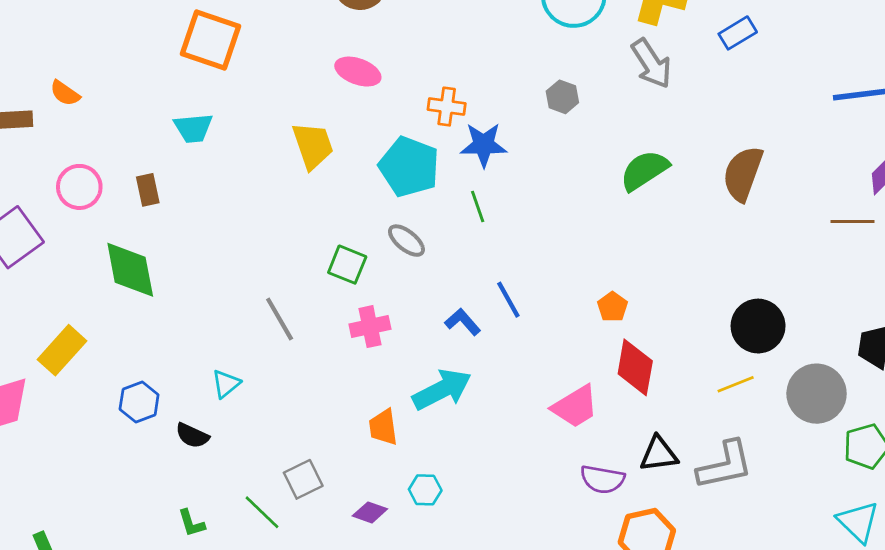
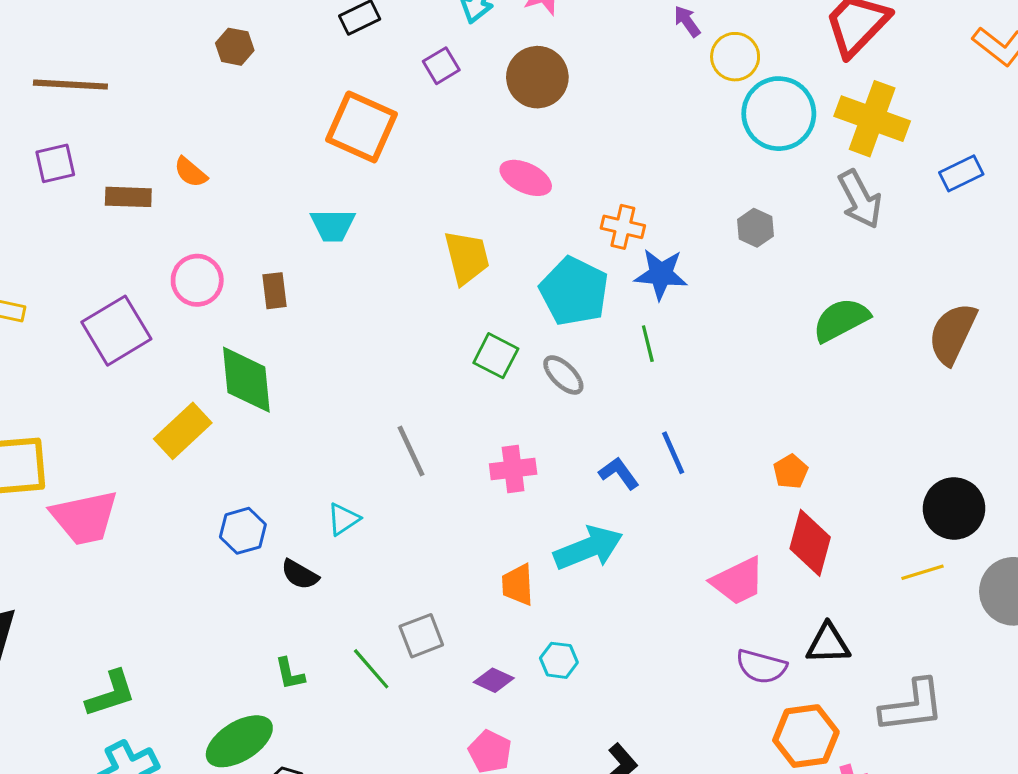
green square: (347, 265) -> (496, 356), moved
yellow rectangle: (62, 350) -> (183, 431), moved
gray L-shape: (725, 465) -> (912, 706), moved

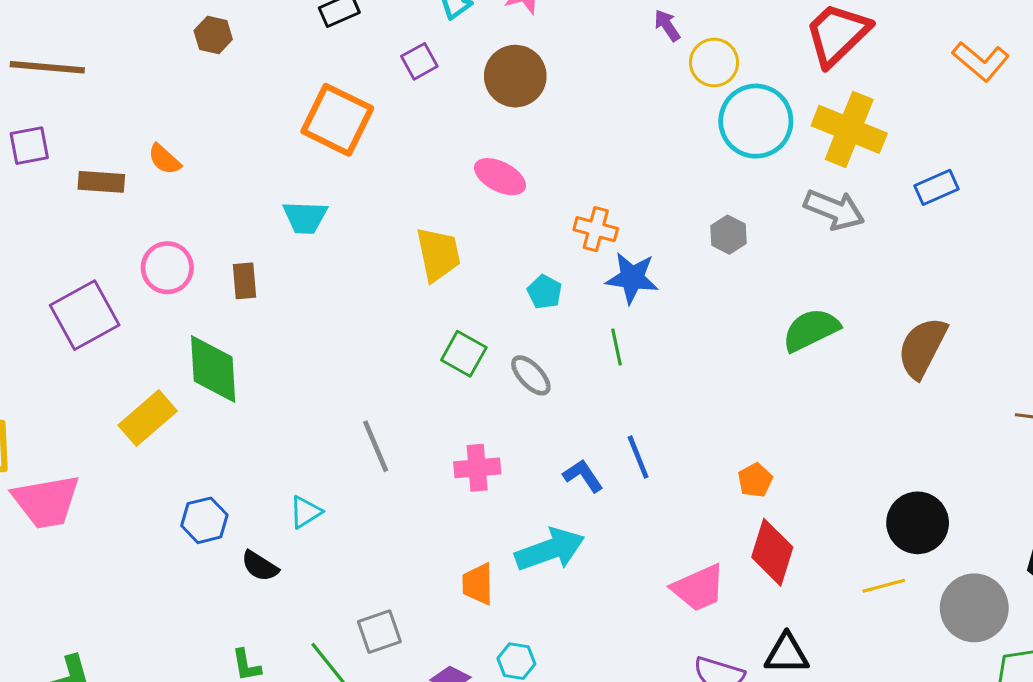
gray arrow: (860, 199) -> (834, 210), turned -42
cyan pentagon: (574, 291) -> (545, 292), size x0.5

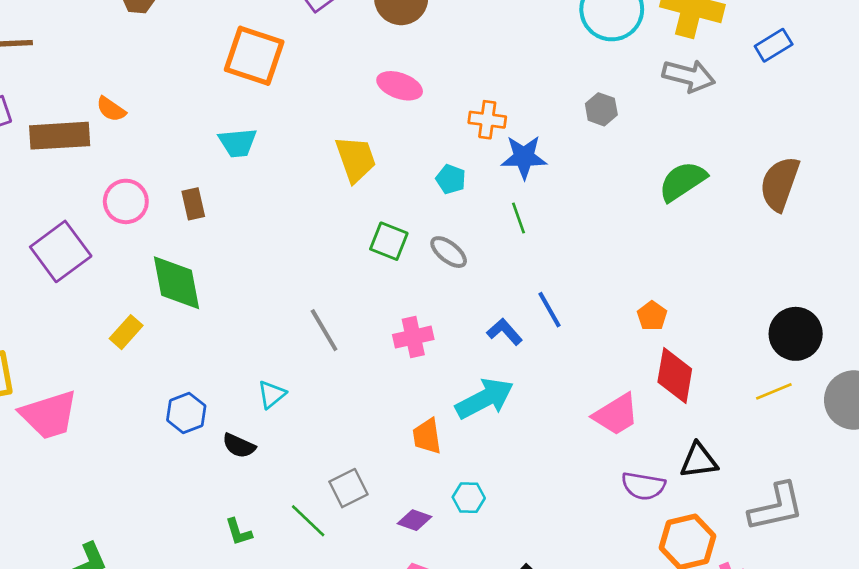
brown rectangle: (101, 182) -> (60, 136), size x1.5
yellow rectangle: (148, 418) -> (126, 332), size x0.7

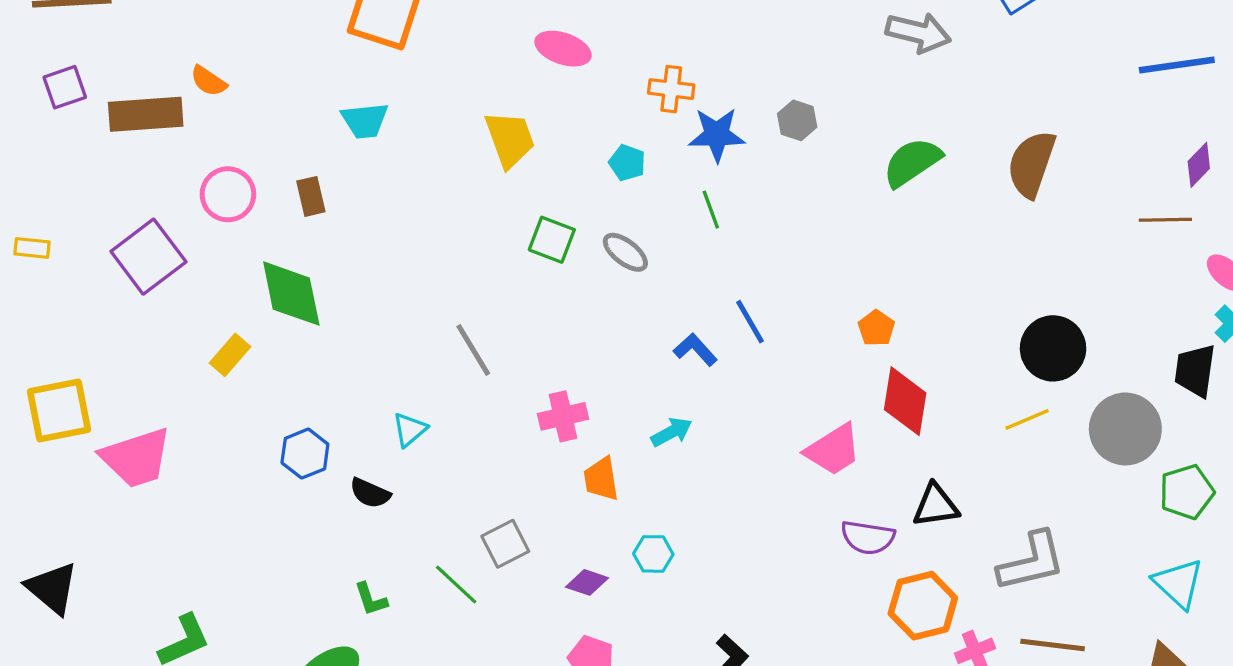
gray hexagon: (601, 109) -> (797, 120), moved
pink cross: (413, 337) -> (563, 416), moved
cyan arrow: (485, 399) -> (672, 432), size x0.6

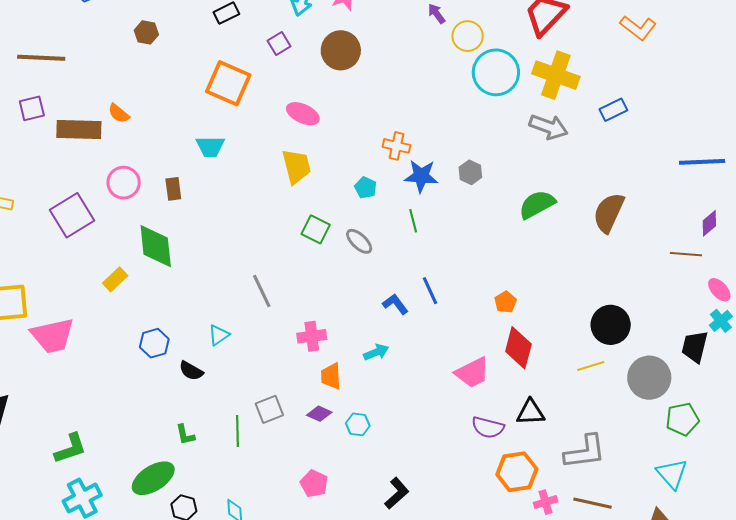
pink ellipse: (563, 49) -> (303, 114), moved
purple diamond: (587, 582) -> (319, 414), moved
green line: (456, 585) -> (237, 431), turned 40

